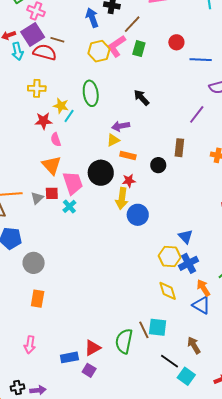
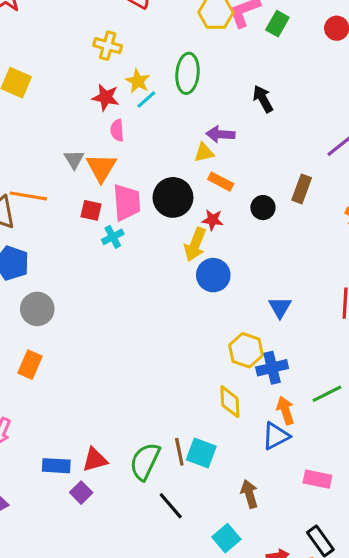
gray triangle: (37, 198) -> (74, 159), moved, turned -32
blue triangle: (186, 237) -> (280, 307), moved
blue triangle: (201, 305) -> (276, 436), turned 48
black line: (170, 361) -> (171, 506), moved

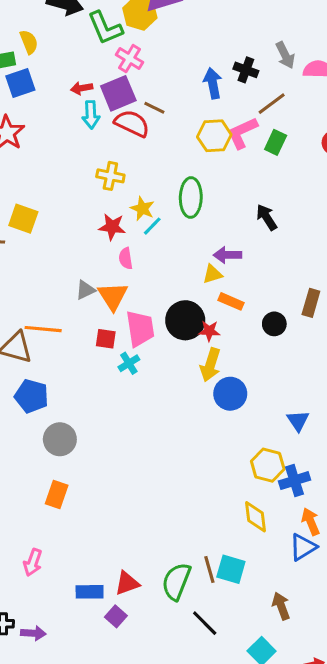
gray triangle: (74, 159) -> (85, 290), turned 40
red star: (213, 220) -> (209, 331), moved

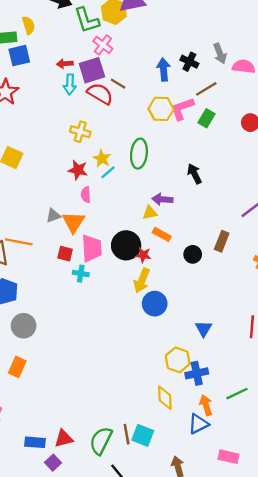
cyan cross: (129, 363) -> (81, 274), turned 35

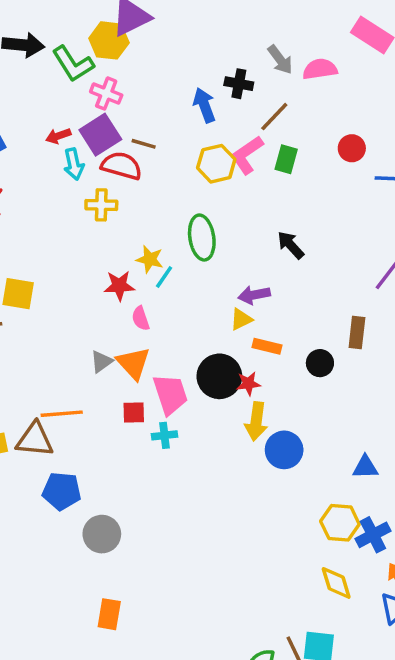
yellow cross: (80, 132) -> (101, 205), moved
blue triangle: (204, 329) -> (365, 467), turned -48
orange rectangle: (17, 367) -> (109, 614), moved

